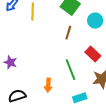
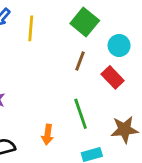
red rectangle: (93, 54) -> (113, 77), moved

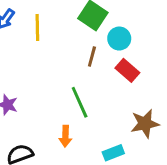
cyan circle: (119, 45) -> (119, 39), moved
green line: (81, 114) -> (80, 102), moved

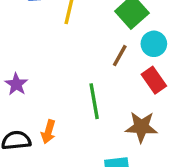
brown star: (145, 124) -> (141, 127), moved
orange arrow: (65, 136) -> (48, 132), moved

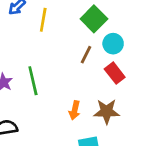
green line: (94, 101) -> (33, 81), moved
orange arrow: (48, 132) -> (75, 110), moved

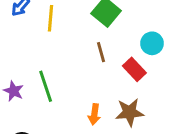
cyan circle: (113, 44) -> (152, 43), moved
brown line: (86, 55) -> (101, 52), turned -36

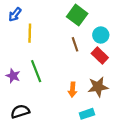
yellow line: (51, 18) -> (30, 33), moved
cyan circle: (152, 43) -> (101, 35), moved

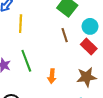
orange arrow: (72, 90) -> (52, 76), moved

